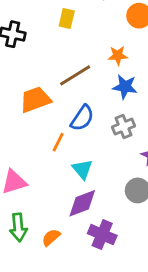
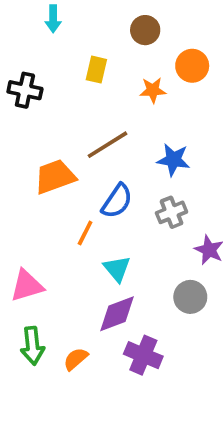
orange star: (118, 55) -> (153, 90), moved

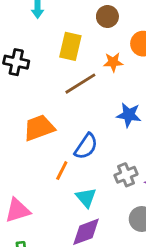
yellow rectangle: (96, 70) -> (70, 46), size x1.4
brown line: (108, 145) -> (80, 84), moved
gray cross: (171, 212) -> (126, 175), moved

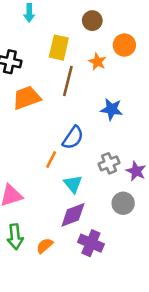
orange star: (113, 62) -> (97, 62), turned 30
brown line: (80, 84) -> (68, 81), turned -44
orange trapezoid: (39, 128) -> (27, 98), moved

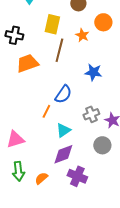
cyan triangle: (73, 184) -> (63, 130), turned 35

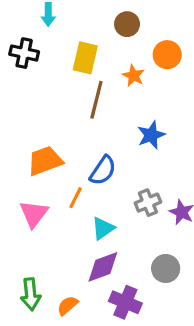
black cross: (14, 35) -> (24, 53), moved
orange trapezoid: (27, 63) -> (45, 161), moved
blue star: (93, 72) -> (151, 135), turned -30
pink triangle: (15, 139) -> (34, 214), moved, turned -36
gray circle: (102, 145) -> (166, 268), moved

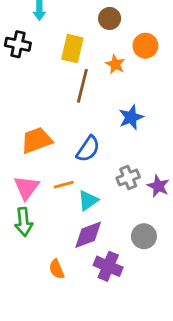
orange line: (76, 198) -> (64, 185), moved, turned 48
green arrow: (31, 294) -> (24, 222), moved
orange semicircle: (68, 305) -> (57, 269), turned -72

